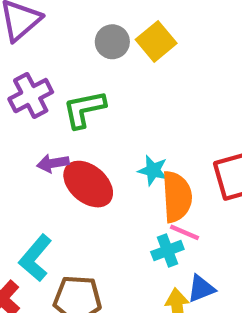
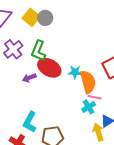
yellow square: (156, 41) -> (31, 17), moved
green L-shape: (84, 109) -> (39, 51), turned -45
red ellipse: (88, 184) -> (49, 68), moved

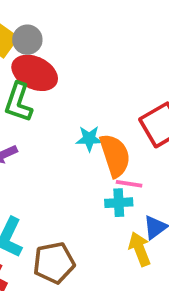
red ellipse: (49, 68) -> (35, 73), moved
cyan cross: (89, 107) -> (119, 203), turned 32

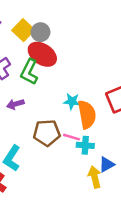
pink line: (129, 184) -> (72, 137), moved
brown pentagon: (54, 263) -> (47, 133), moved

